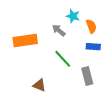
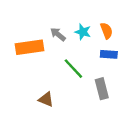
cyan star: (73, 16) -> (83, 32), moved
gray arrow: (59, 30) -> (58, 34), moved

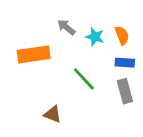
gray arrow: (58, 34) -> (66, 27), moved
gray rectangle: (102, 89) -> (125, 91), moved

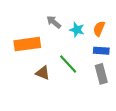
orange semicircle: (122, 35) -> (99, 29), turned -136
brown triangle: (53, 114) -> (43, 73), moved

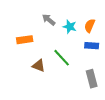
orange rectangle: (27, 44) -> (25, 40), size x0.7
gray rectangle: (101, 74) -> (92, 79), moved

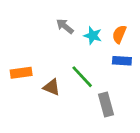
orange rectangle: (25, 40) -> (21, 73), moved
gray rectangle: (92, 79) -> (106, 105), moved

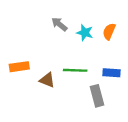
blue rectangle: (122, 61) -> (112, 73), moved
green line: (82, 77) -> (75, 70), turned -45

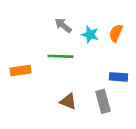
green line: (75, 70) -> (60, 56), moved
brown triangle: (47, 80) -> (68, 101), moved

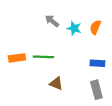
green line: (60, 56) -> (43, 57), moved
gray rectangle: (103, 101) -> (96, 90), moved

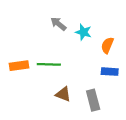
orange semicircle: (95, 27) -> (107, 45), moved
gray rectangle: (96, 90) -> (93, 100), moved

